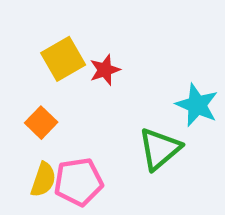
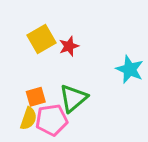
orange square: (41, 123) -> (36, 97), moved, turned 30
green triangle: (160, 149) -> (73, 98), moved

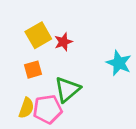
orange square: (36, 97) -> (33, 70), moved

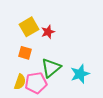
cyan star: (119, 63) -> (80, 74), moved, turned 30
orange square: (33, 70) -> (25, 53), turned 32

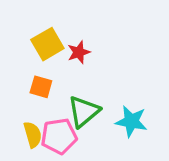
cyan star: (80, 74) -> (131, 121), turned 30
yellow semicircle: (20, 82) -> (33, 135), turned -35

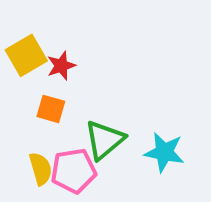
yellow square: (47, 44) -> (26, 55), moved
red star: (79, 52) -> (61, 66), moved

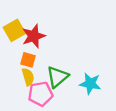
red star: (61, 66) -> (34, 36), size x1.5
yellow semicircle: (41, 169) -> (28, 77), moved

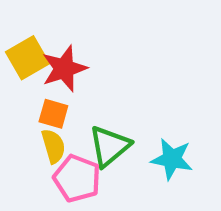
pink pentagon: (40, 94) -> (77, 178), turned 30

